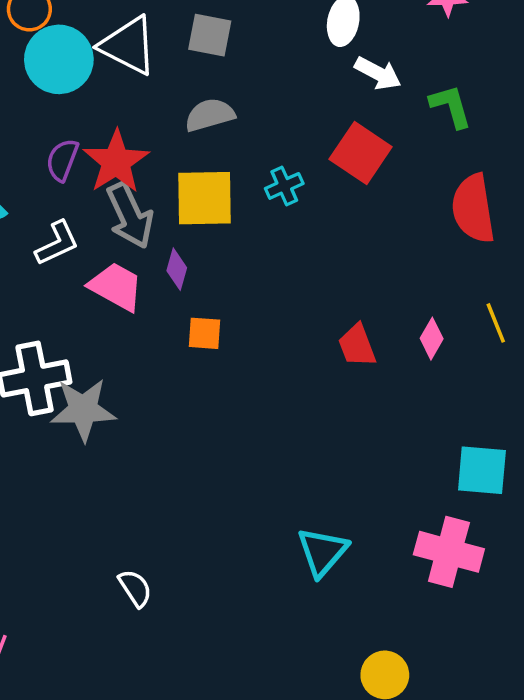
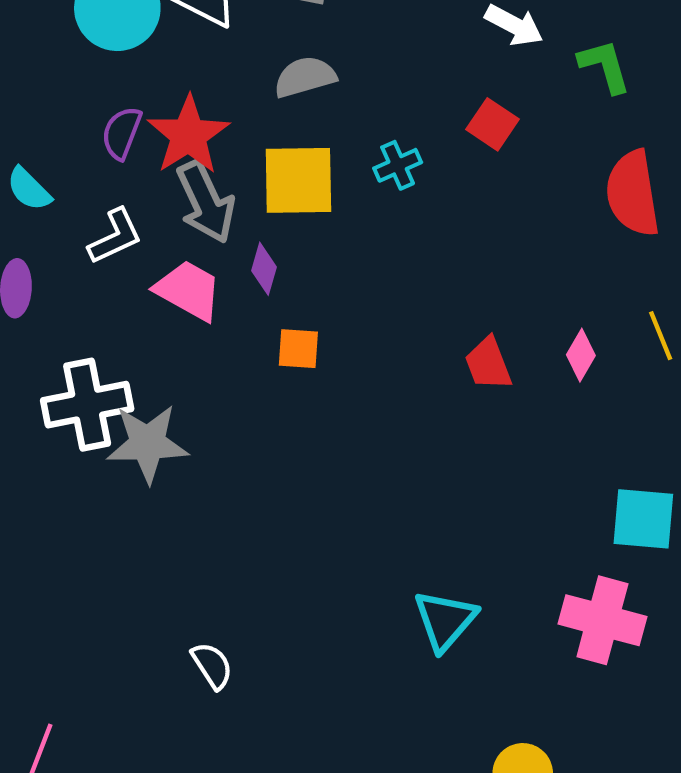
red square: (361, 153) -> (492, 124), size x0.7

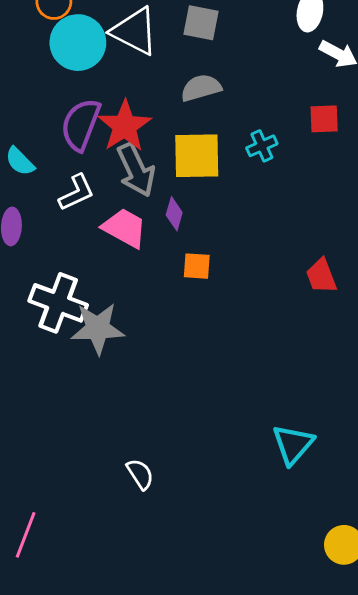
red square: (492, 124) -> (324, 119), turned -36
purple semicircle: (122, 133) -> (81, 125), size x1.5
white cross: (87, 405) -> (58, 303), turned 32

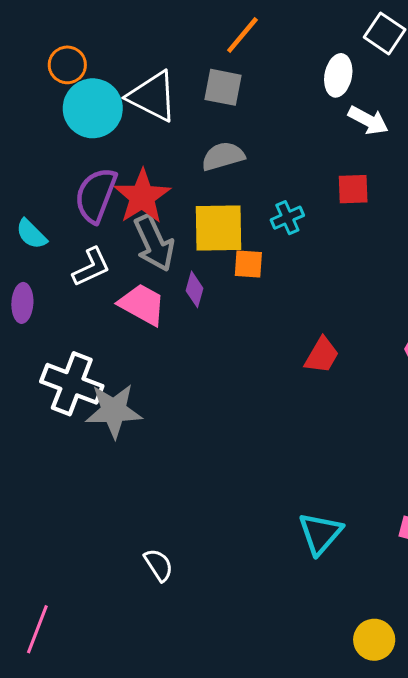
orange square: (197, 266) -> (248, 264), moved
red trapezoid: (321, 276) -> (322, 355), moved, turned -129

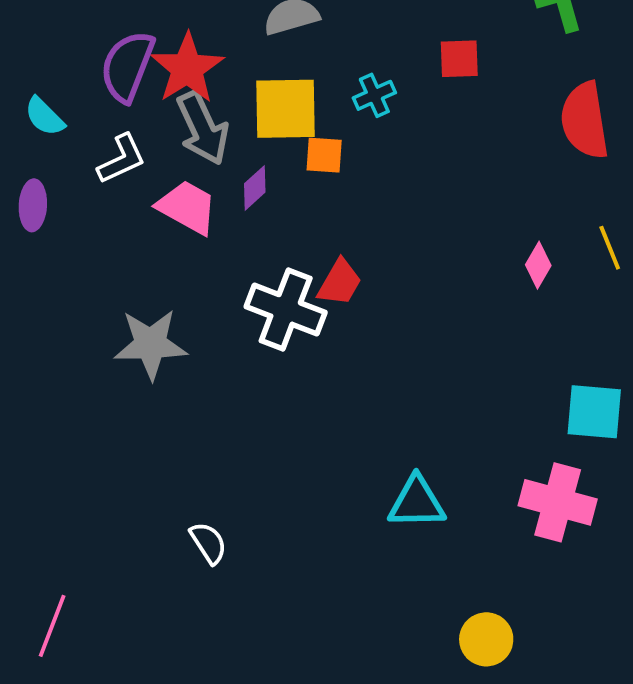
purple diamond: (195, 289) -> (255, 188), turned 32
red trapezoid: (322, 355) -> (340, 282), moved
white cross: (72, 384) -> (286, 309), moved
cyan triangle: (320, 533) -> (417, 502), turned 48

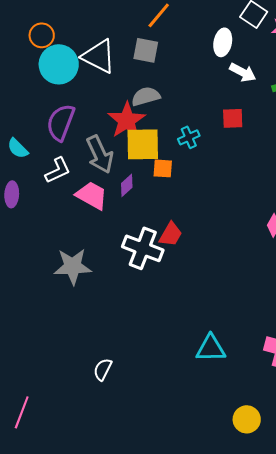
red star: (187, 68) -> (127, 120), moved
white semicircle: (208, 543) -> (103, 369), turned -120

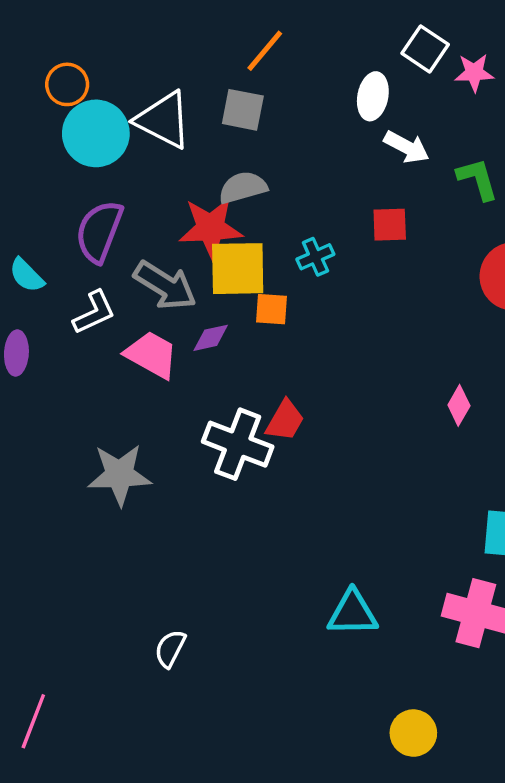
red star: (127, 120) -> (211, 228), turned 30
gray arrow: (100, 154) -> (165, 285), turned -33
purple diamond: (127, 185) -> (211, 338), turned 30

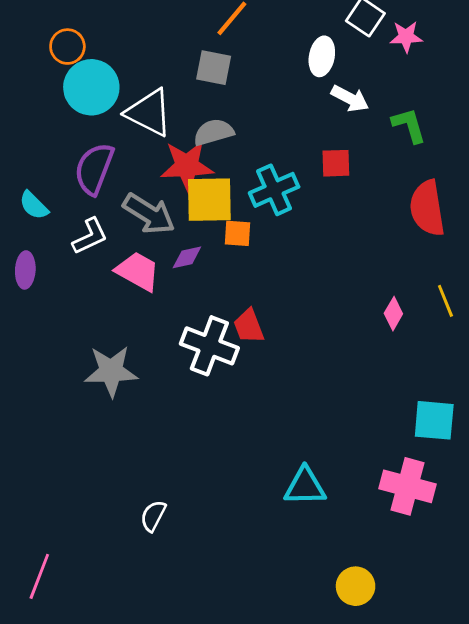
white triangle: (163, 120) -> (149, 113), moved
cyan cross: (315, 257) -> (274, 190), size x1.6
red trapezoid: (285, 421) -> (249, 326), turned 129

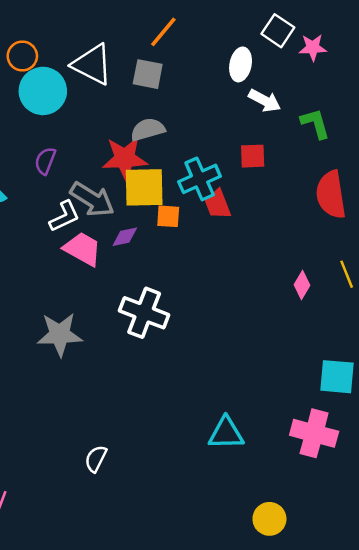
white triangle: (149, 113) -> (92, 64), moved
purple semicircle: (94, 169) -> (45, 161), size x0.6
white L-shape: (90, 236) -> (65, 216), moved
red trapezoid: (249, 326) -> (218, 204), moved

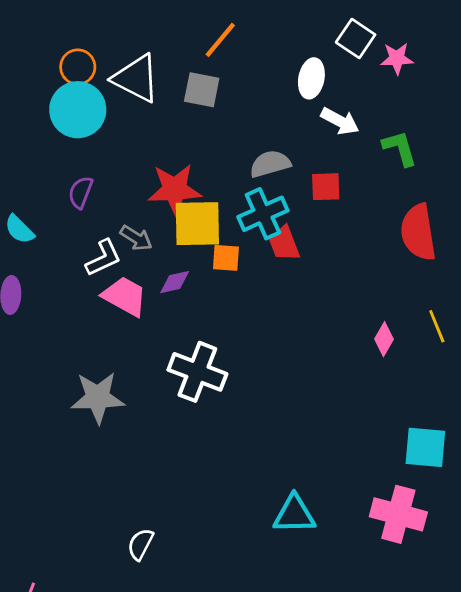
orange circle: (22, 56) -> (78, 67), moved
gray semicircle: (148, 130) -> (270, 164), moved
gray arrow: (92, 199) -> (136, 238), size x0.6

